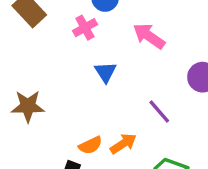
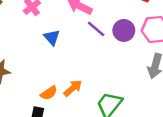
purple line: (159, 112) -> (96, 29), moved

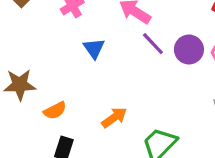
orange semicircle: (49, 93) -> (55, 110), moved

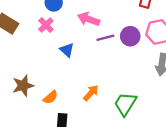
purple line: (153, 44) -> (105, 38), turned -48

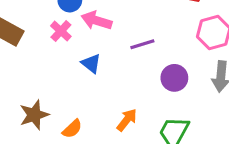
pink arrow: (89, 19) -> (97, 21), moved
purple circle: (130, 36) -> (174, 78), moved

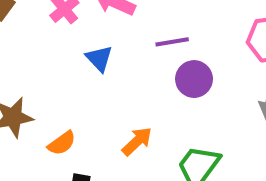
purple circle: (174, 78) -> (194, 79), moved

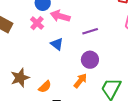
purple circle: (194, 79) -> (90, 60), moved

